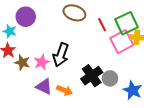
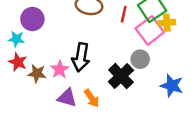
red line: (102, 25) -> (124, 14), turned 48
gray circle: (110, 78) -> (140, 59), moved
orange arrow: (64, 90) -> (92, 98), turned 42

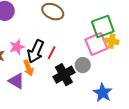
red line: (124, 14) -> (52, 53), moved
pink star: (60, 70) -> (17, 47), moved
orange arrow: (92, 98) -> (28, 68), moved

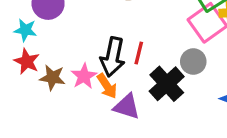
pink star: (17, 47) -> (84, 76), moved
purple triangle: (16, 81) -> (127, 106), moved

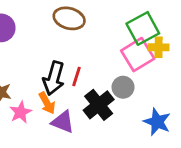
pink star: (84, 76) -> (21, 112), moved

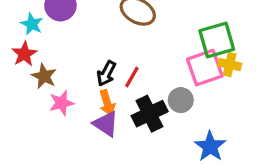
black arrow: (54, 78) -> (106, 73), size x0.7
orange arrow: (47, 103) -> (107, 103), moved

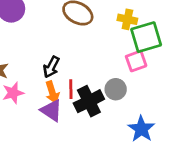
yellow cross: (230, 65) -> (127, 19), moved
pink square: (205, 68) -> (136, 61), size x0.7
red line: (132, 77) -> (71, 89), moved, turned -30

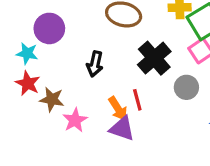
black arrow: (51, 67) -> (95, 64), moved
black cross: (89, 101) -> (154, 58), moved

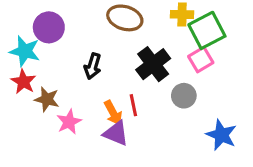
cyan star: (27, 53) -> (25, 51), size x1.4

